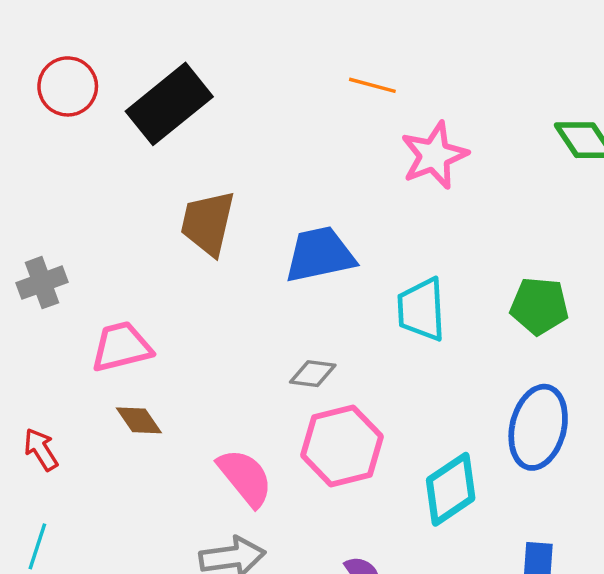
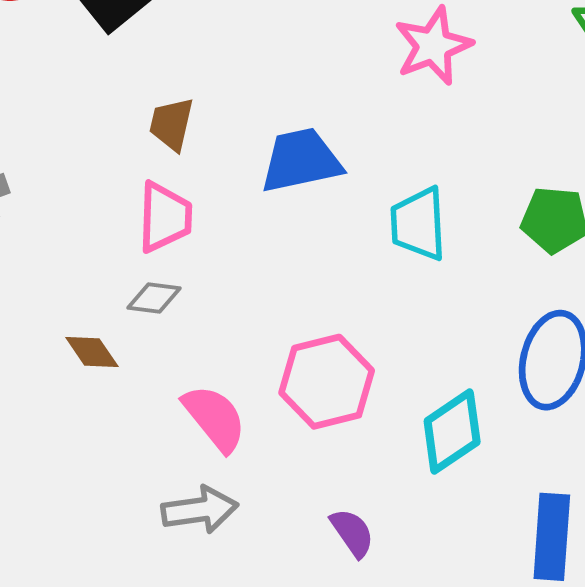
brown trapezoid: (208, 223) -> (171, 124), size x0.7
pink trapezoid: (121, 347) -> (165, 217), moved, turned 106
gray diamond: (313, 374) -> (154, 298), moved

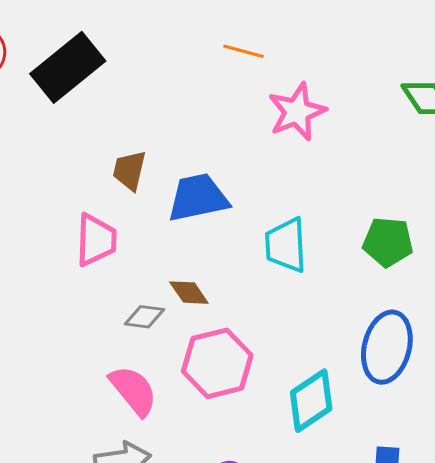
brown trapezoid: (171, 124) -> (129, 170), moved
gray diamond: (154, 298) -> (144, 317), moved
brown diamond: (92, 352) -> (189, 293), moved

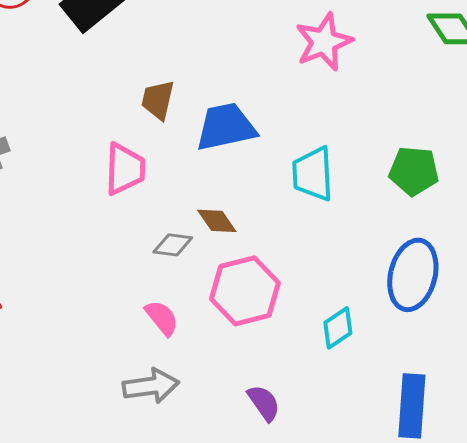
pink semicircle: (133, 391) -> (162, 318), size x0.7
cyan diamond: (311, 401) -> (338, 328), size x0.7

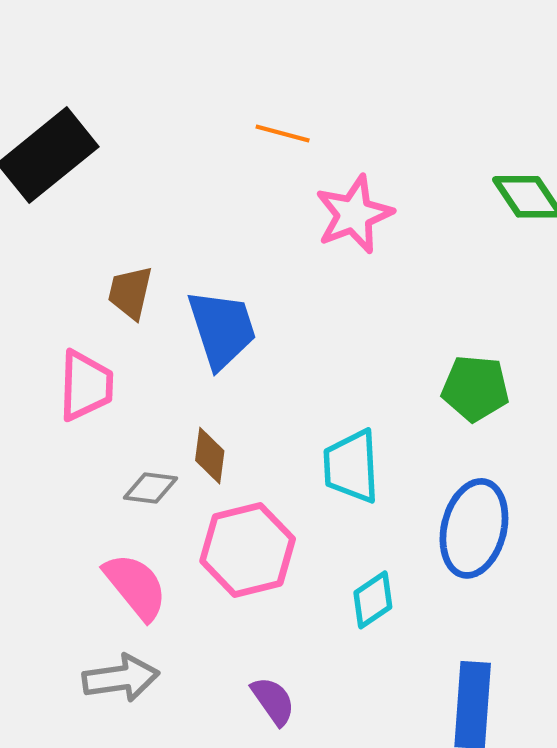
blue trapezoid: (226, 127) -> (222, 329), turned 84
cyan trapezoid: (313, 174) -> (351, 466), moved
brown diamond: (217, 221) -> (210, 456), turned 42
pink semicircle: (162, 318) -> (136, 586), size x1.4

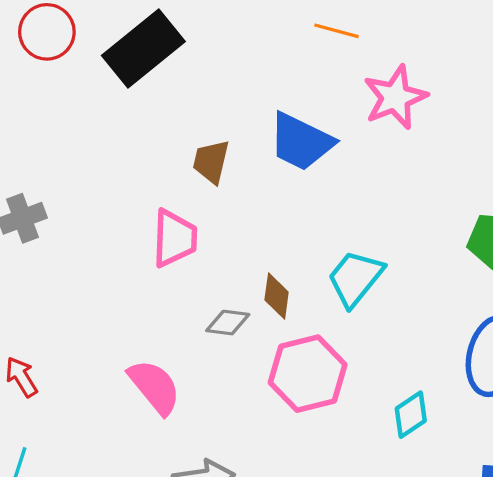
blue trapezoid: (222, 329) -> (301, 142), moved, turned 134
cyan trapezoid: (351, 466) -> (355, 278), moved, turned 42
pink semicircle: (136, 586) -> (155, 387), moved

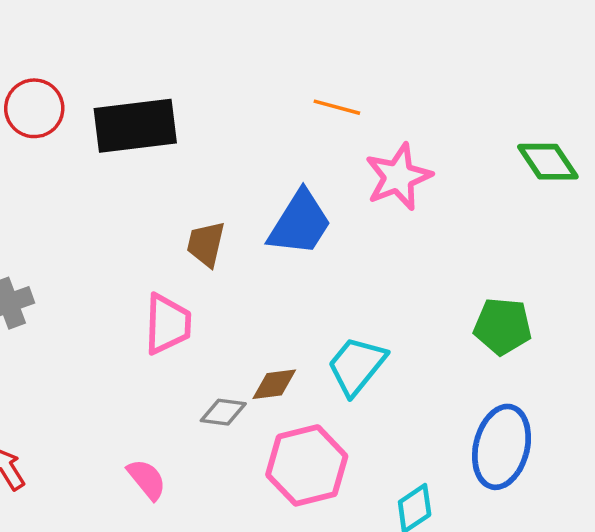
black rectangle: (143, 49) -> (135, 126), turned 32
blue trapezoid: (301, 142) -> (300, 223), turned -84
brown diamond: (277, 296) -> (274, 384), turned 75
pink semicircle: (155, 387) -> (147, 479), size x0.7

